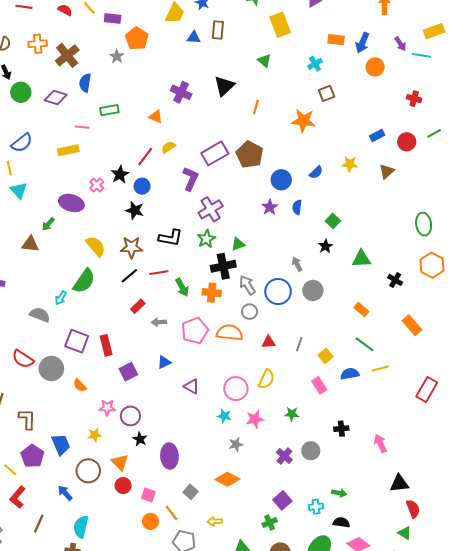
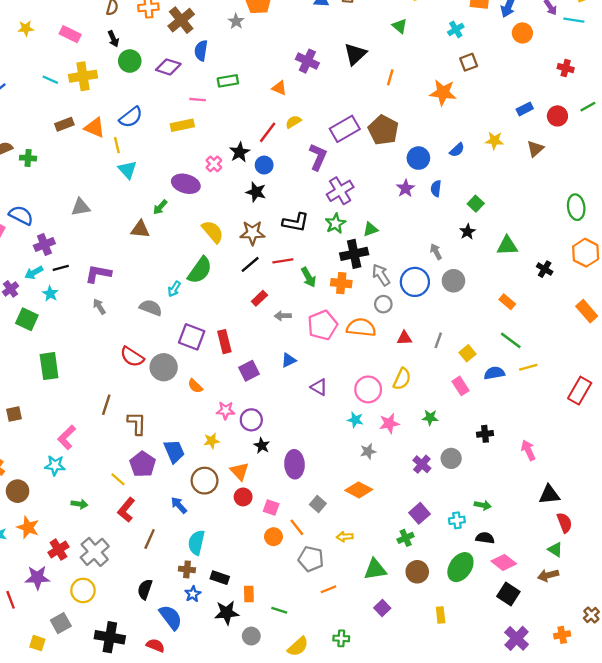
orange rectangle: (412, 325) -> (587, 311), moved

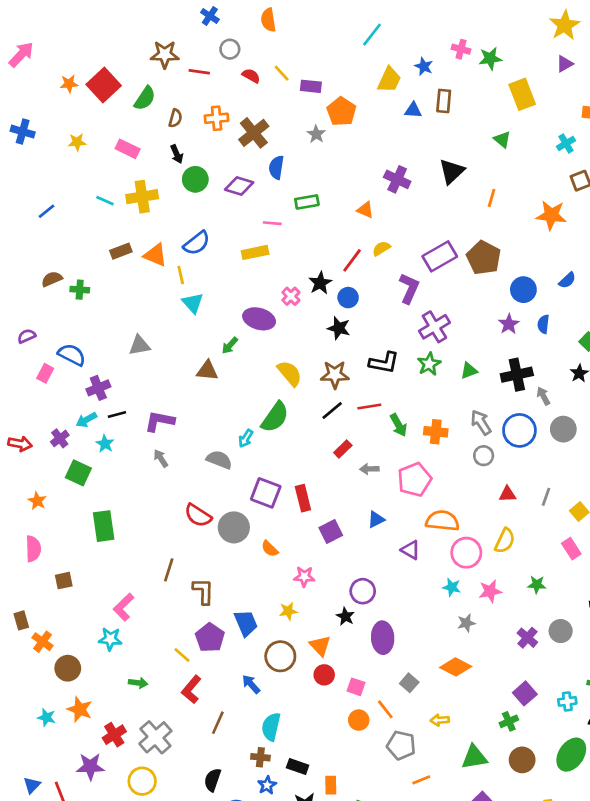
black cross: (354, 254) -> (517, 375), moved
orange semicircle: (361, 328) -> (442, 521), moved
purple circle: (251, 420) -> (363, 591), moved

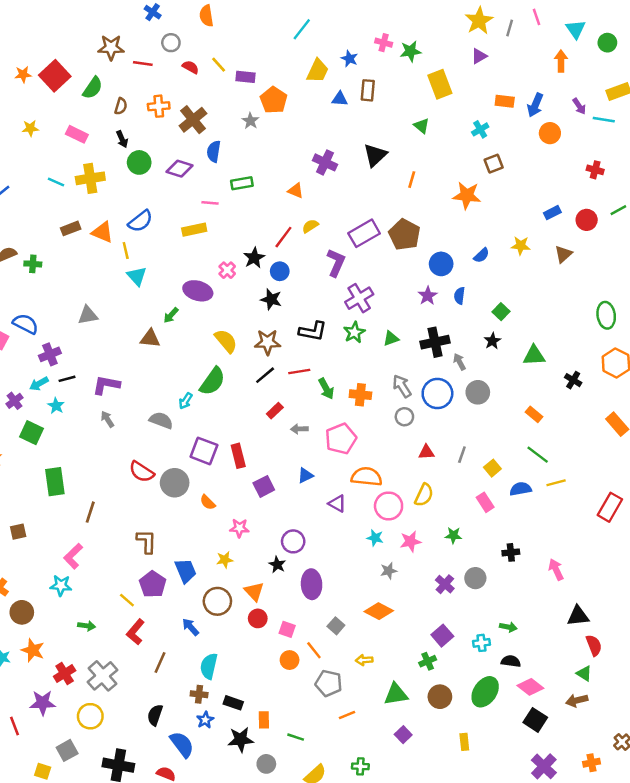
brown line: (169, 570) -> (90, 512), moved

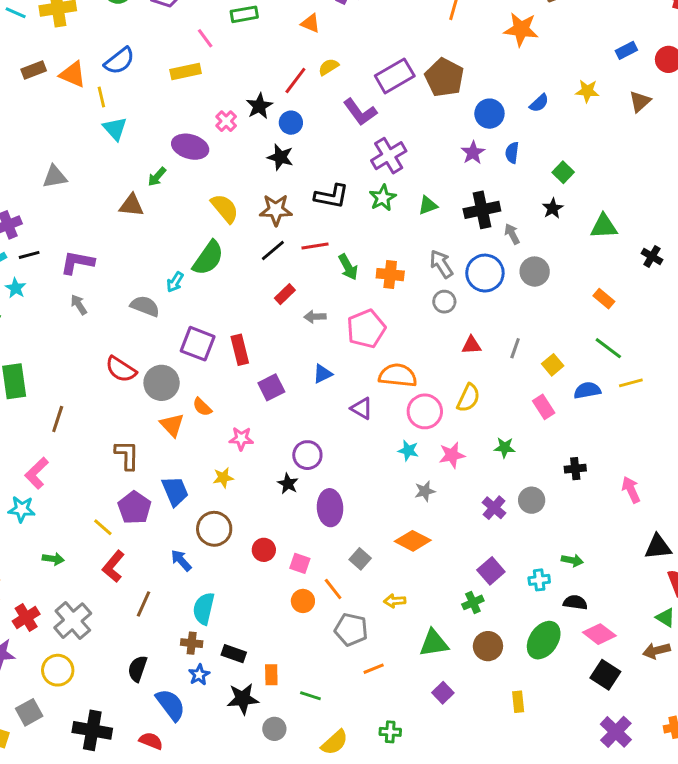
pink line: (210, 203) -> (205, 38), turned 49
purple L-shape: (336, 263) -> (360, 112), turned 120
orange triangle: (254, 592) -> (172, 425), moved

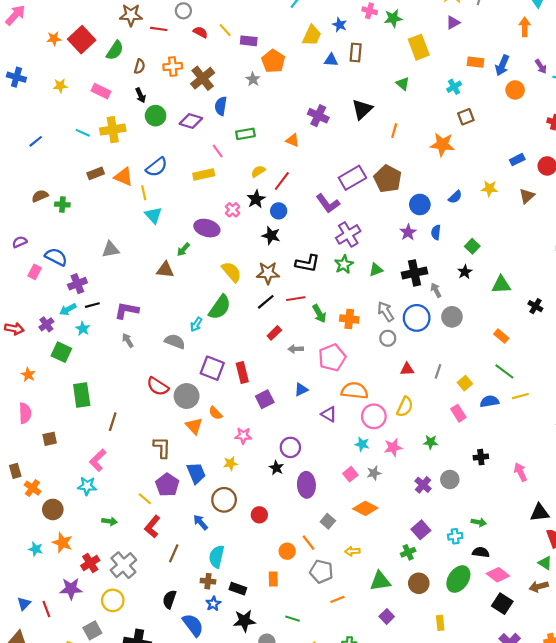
yellow semicircle: (329, 67) -> (258, 171), moved
pink square: (300, 563) -> (350, 474), moved, turned 32
orange rectangle: (271, 675) -> (273, 579), moved

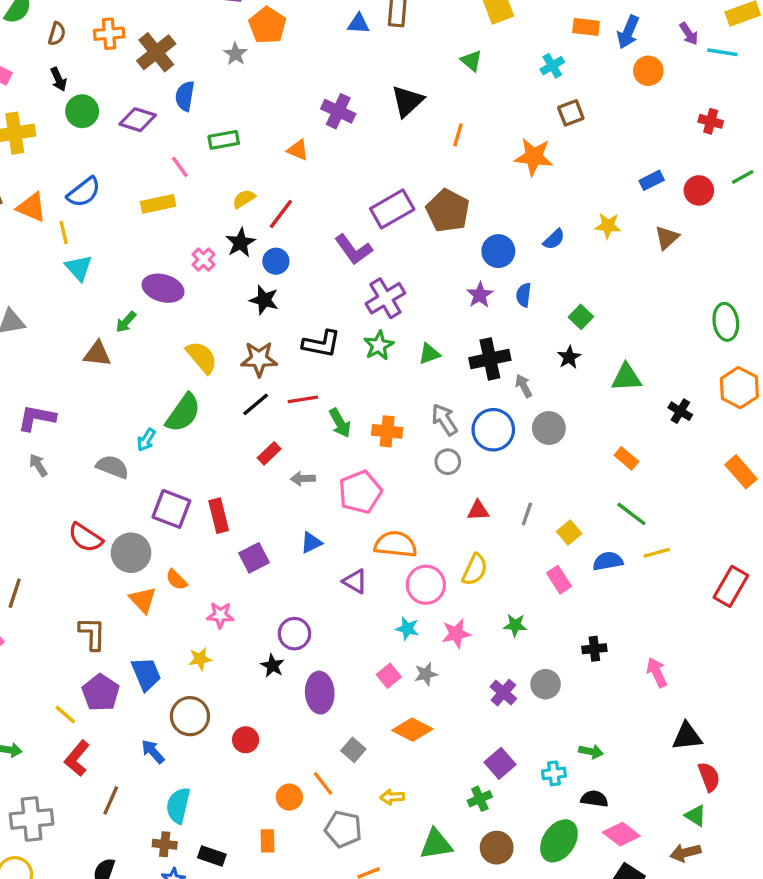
gray cross: (123, 565) -> (32, 819), turned 35

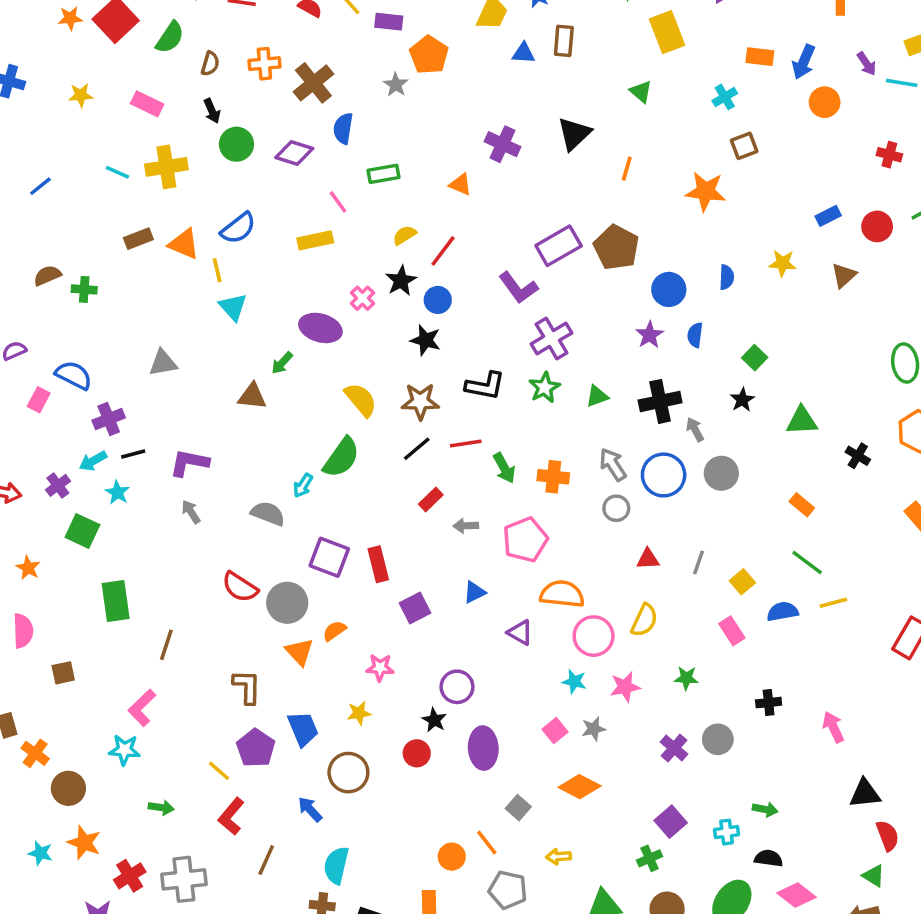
blue semicircle: (554, 239) -> (727, 277), turned -45
orange semicircle: (176, 580) -> (334, 631), turned 100
red circle: (246, 740) -> (417, 753), moved

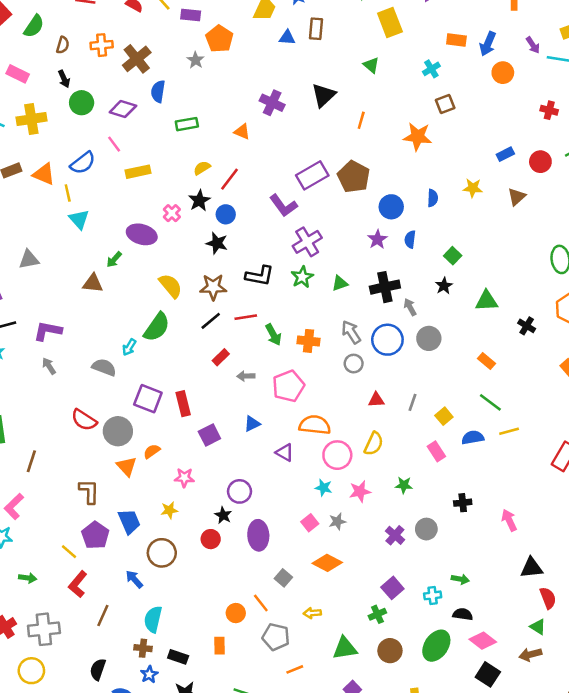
pink line: (338, 202) -> (114, 144), moved

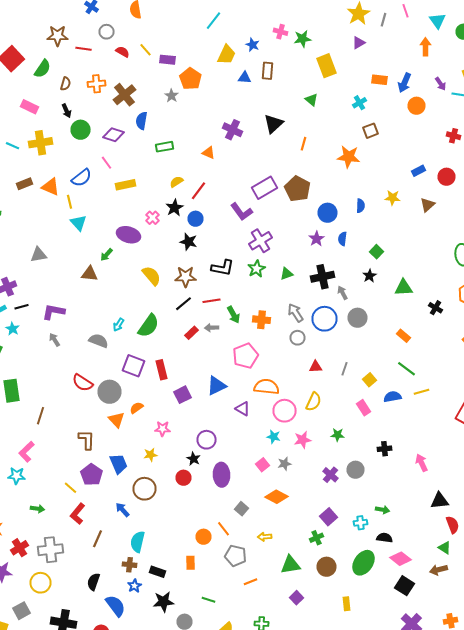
green semicircle: (157, 327) -> (148, 326), moved
gray arrow: (246, 376) -> (212, 328), moved
blue triangle: (252, 424) -> (216, 386), size x1.5

